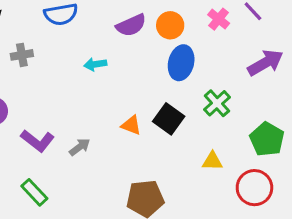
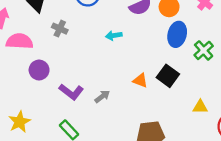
gray cross: (22, 55) -> (60, 29), turned 35
green cross: (217, 103) -> (204, 50), moved

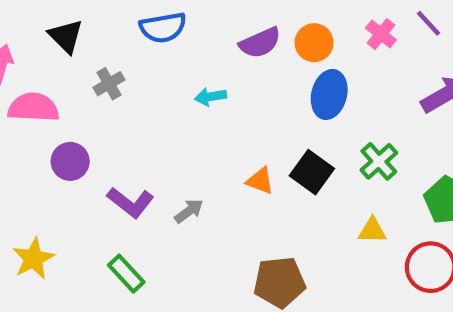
gray cross: (60, 29) -> (109, 84), turned 35
green cross: (204, 50) -> (379, 161), moved

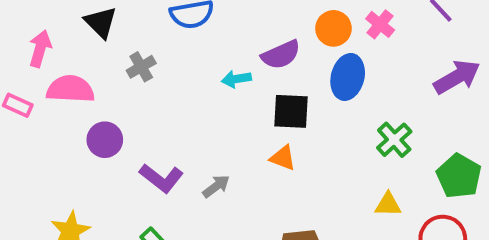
pink cross: (381, 34) -> (380, 24), moved
purple semicircle: (260, 43) -> (281, 55), moved
black square: (312, 172) -> (291, 111), moved, turned -33

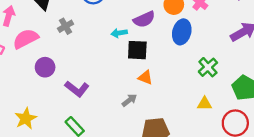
pink semicircle: (70, 89) -> (26, 39), turned -30
black square: (291, 111) -> (137, 50), moved
gray arrow: (216, 186) -> (129, 100), moved

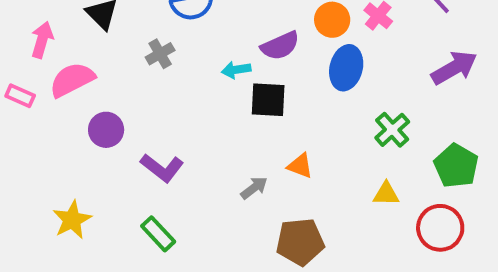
gray cross: (66, 26) -> (160, 54), moved
orange triangle: (145, 77) -> (300, 166), moved

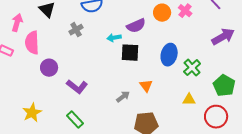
blue ellipse: (346, 68) -> (169, 55), moved
pink semicircle: (72, 80) -> (32, 43), turned -65
orange triangle: (300, 166) -> (146, 86), turned 32

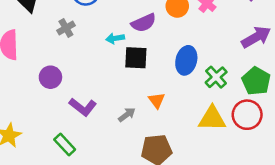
purple circle: (49, 68) -> (50, 77), moved
green pentagon: (224, 86) -> (256, 81), moved
purple L-shape: (77, 87) -> (83, 107), moved
yellow triangle: (189, 100) -> (212, 119), size x1.6
red circle: (216, 117) -> (247, 115), moved

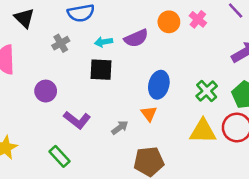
cyan arrow: (115, 38) -> (104, 42), moved
black square: (136, 58) -> (101, 70), moved
blue ellipse: (186, 60) -> (159, 85), moved

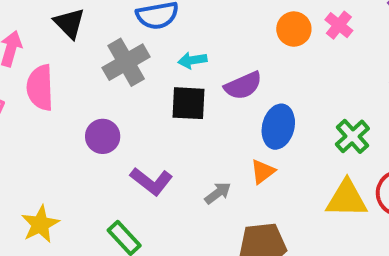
purple semicircle: (136, 38) -> (243, 86), moved
gray cross: (61, 43) -> (126, 62), size x1.6
orange triangle: (149, 114) -> (263, 172), turned 30

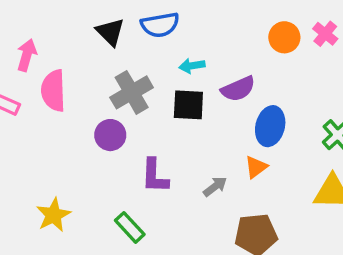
black triangle: (69, 23) -> (110, 32), moved
gray cross: (126, 62) -> (132, 92), moved
purple L-shape: (151, 181) -> (155, 176), turned 54

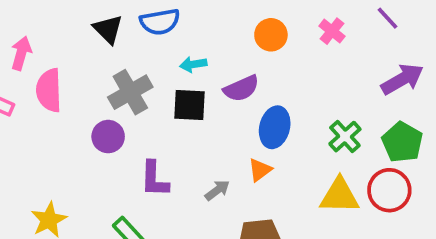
orange circle: (284, 37) -> (271, 35), moved

